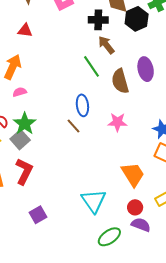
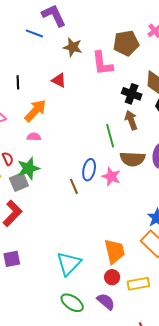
brown semicircle: (120, 81) -> (133, 159), turned -90
pink star: (118, 122) -> (111, 177), moved
red circle: (135, 207) -> (112, 277), moved
green ellipse: (109, 237) -> (72, 303), turned 50

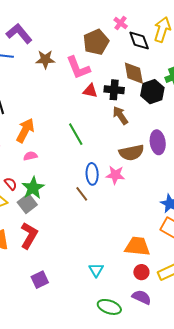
red triangle: (59, 80) -> (90, 91), moved
green line: (110, 136) -> (76, 134), moved
orange trapezoid: (115, 251) -> (137, 246), turned -56
cyan triangle: (69, 264) -> (96, 270), size x0.6

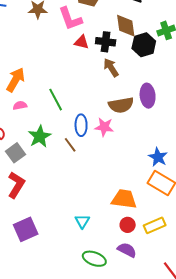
green line: (76, 134) -> (56, 100), moved
green star: (33, 188) -> (40, 136), moved
purple square: (40, 280) -> (26, 229), size x1.4

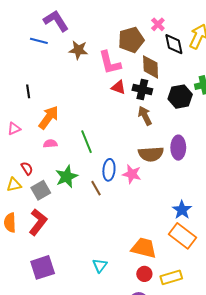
brown diamond: (126, 26) -> (151, 67), moved

